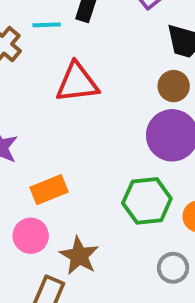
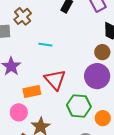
cyan line: (47, 25) -> (45, 45), moved
red triangle: (77, 83) -> (55, 80), moved, turned 45

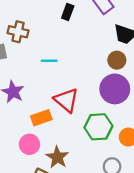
brown cross: (23, 16) -> (18, 32), turned -30

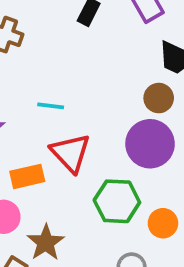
cyan line: (49, 61) -> (51, 106), moved

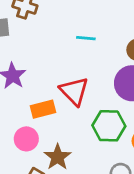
cyan line: (51, 106) -> (86, 38), moved

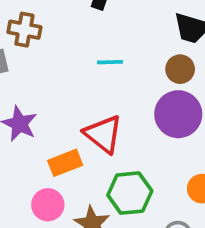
green hexagon: (109, 126) -> (130, 193), moved

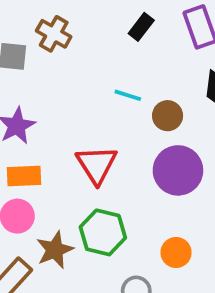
brown circle: (180, 69) -> (168, 116), moved
orange rectangle: (65, 163) -> (24, 176), moved

